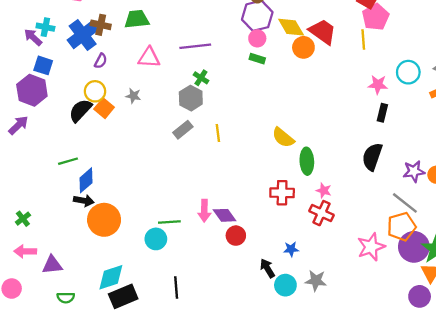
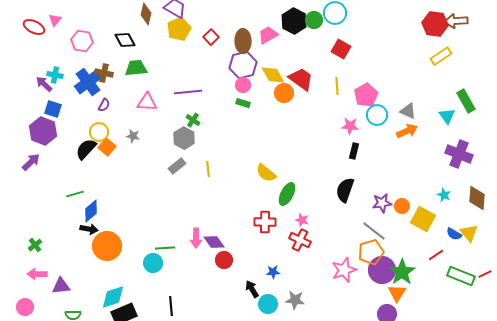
pink pentagon: (376, 17) -> (366, 95), moved
green ellipse: (307, 161) -> (287, 194), turned 30

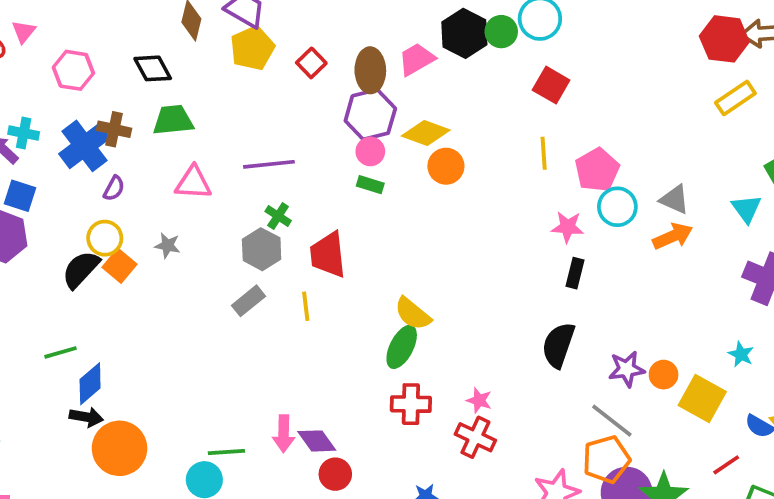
yellow diamond: (273, 75) -> (426, 133), turned -40
red trapezoid: (301, 79) -> (328, 255), moved, turned -132
green ellipse: (287, 194) -> (402, 347), moved

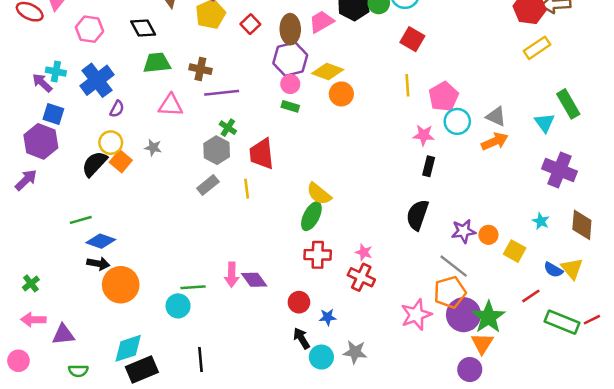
brown cross: (114, 129) -> (200, 69), moved
blue diamond: (90, 384) -> (101, 241), turned 60
yellow square: (702, 399) -> (515, 251), size x0.7
red circle: (335, 474) -> (299, 302), moved

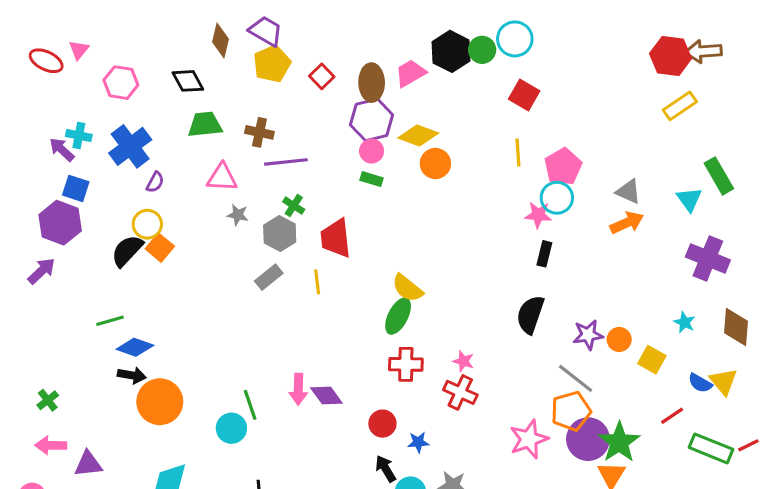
cyan circle: (457, 121) -> (557, 198), moved
gray star: (153, 148) -> (238, 215), moved
green line: (193, 287) -> (250, 405), turned 75

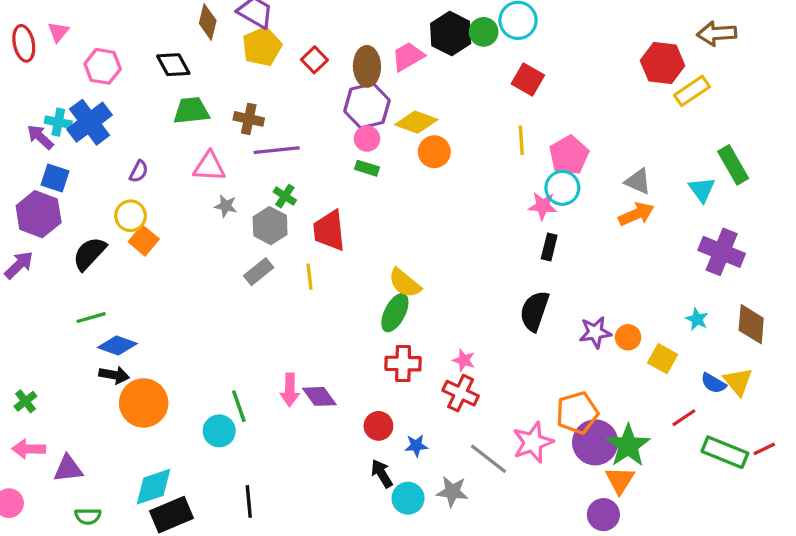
red hexagon: (671, 56) -> (663, 63), moved
red ellipse: (46, 61) -> (24, 43), turned 52
blue cross: (130, 146) -> (89, 122), moved
black semicircle: (127, 251) -> (89, 254), moved
gray line: (576, 378) -> (488, 459), moved

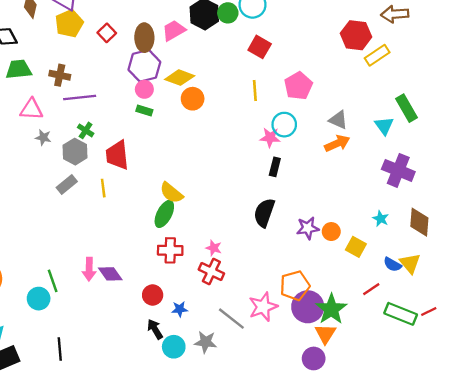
pink pentagon: (569, 155) -> (298, 86), moved

